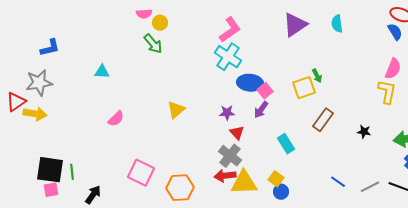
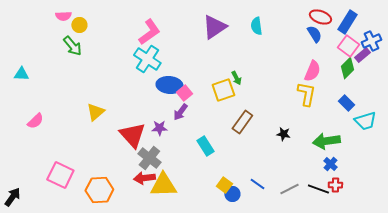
purple star: (227, 113) -> (159, 128), moved
red triangle: (237, 133) -> (132, 135), moved, size x1.8
yellow square: (276, 179) -> (224, 185), moved
blue circle: (281, 192) -> (232, 194), moved

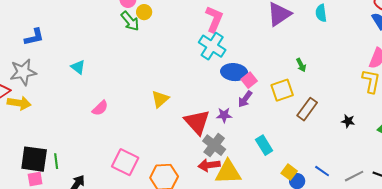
pink L-shape: (149, 32) -> (214, 19), turned -32
green arrow: (72, 46) -> (130, 21), moved
cyan triangle: (21, 74) -> (78, 67), moved, turned 35
yellow square: (223, 90) -> (282, 90), moved
cyan rectangle: (205, 146) -> (264, 145), moved

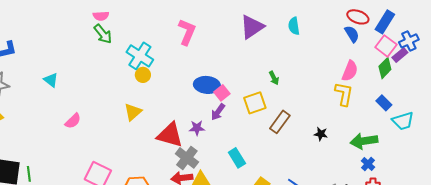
yellow circle: (144, 12) -> (143, 75), moved
cyan cross: (212, 46) -> (140, 56), moved
red triangle: (197, 122) -> (170, 135), turned -32

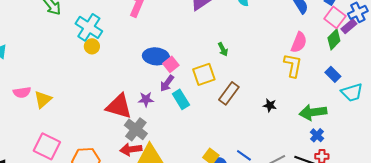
yellow triangle: (133, 112) -> (43, 99), moved
pink semicircle: (73, 121) -> (22, 92), turned 36
cyan rectangle: (237, 158) -> (181, 99), moved

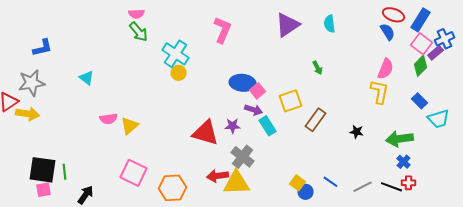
green arrow: (223, 49) -> (318, 68), moved
purple arrow: (167, 83) -> (254, 110), turned -108
gray cross: (136, 129) -> (242, 157), moved

